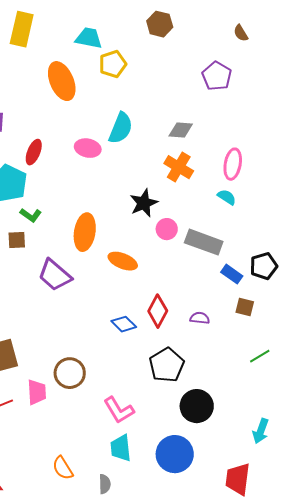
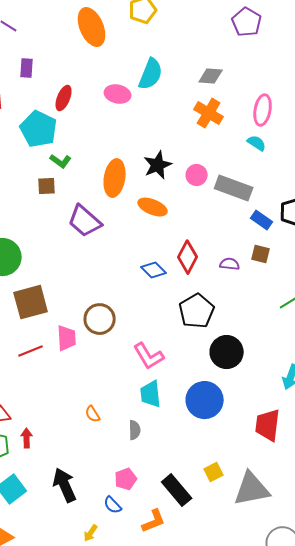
black star: (144, 203) -> (158, 165), moved
brown square: (245, 307) -> (261, 254), moved
orange semicircle: (63, 468) -> (93, 414), size x0.7

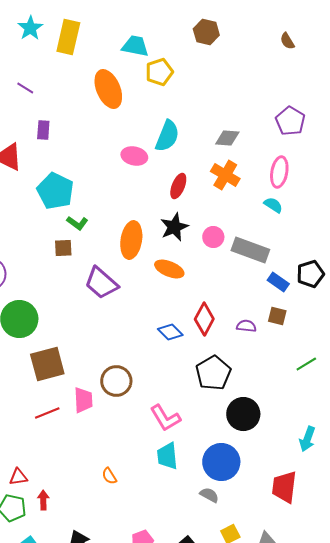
purple pentagon: (247, 22) -> (290, 121), moved
red ellipse: (64, 98) -> (178, 186), moved
gray semicircle: (135, 430) -> (209, 495), moved, turned -60

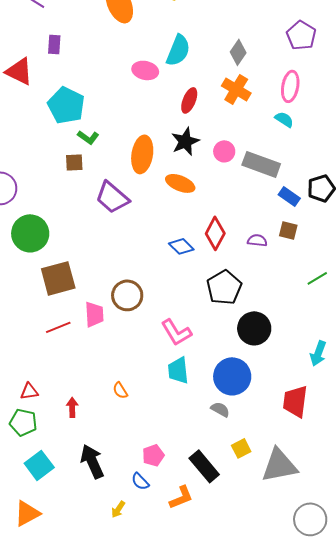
gray diamond: (227, 138) -> (238, 52), turned -60
red arrow: (43, 500) -> (72, 407), moved

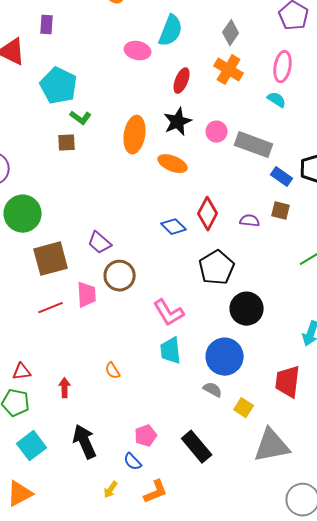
purple trapezoid: (112, 197) -> (100, 243), moved, size x0.7
yellow square: (241, 448) -> (244, 408), moved, turned -30
orange L-shape: (181, 497) -> (156, 492), moved

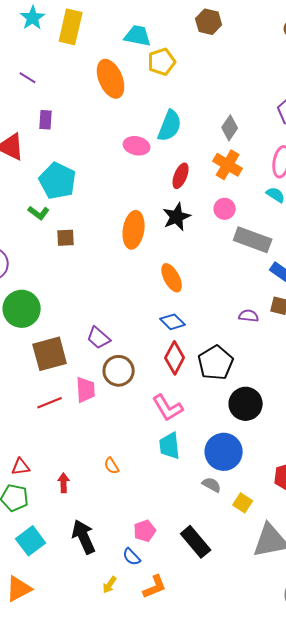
green L-shape: (81, 118) -> (39, 213), moved
pink circle: (217, 132) -> (225, 209), moved
orange ellipse: (173, 164) -> (172, 278), moved, turned 40
red diamond: (208, 214) -> (175, 358), moved

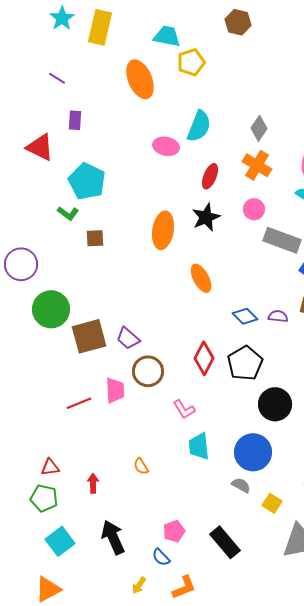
blue diamond: (173, 322) -> (245, 316), moved
brown square: (50, 354) -> (89, 336), moved
pink L-shape: (168, 408) -> (184, 409), moved, size x0.7

